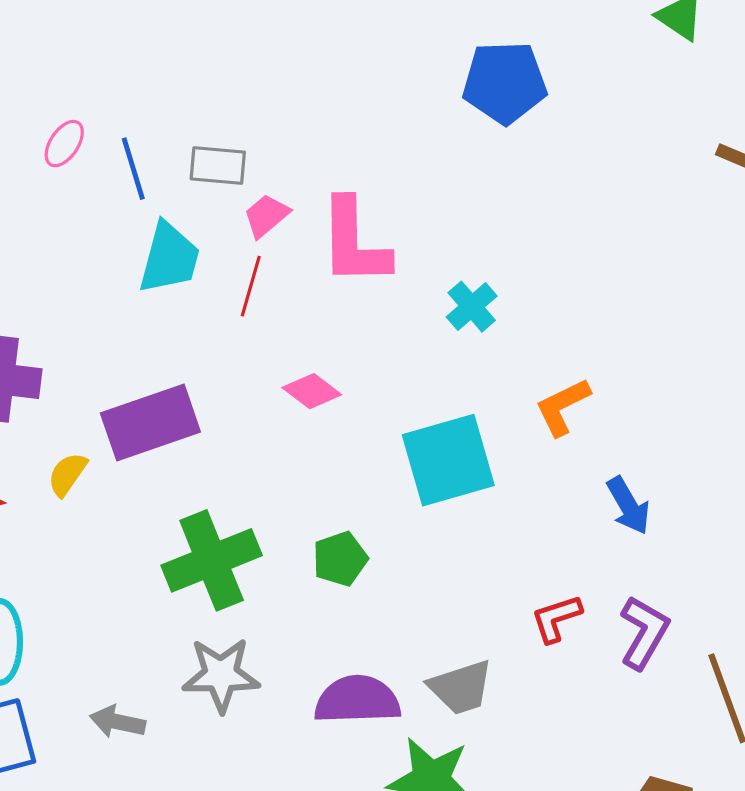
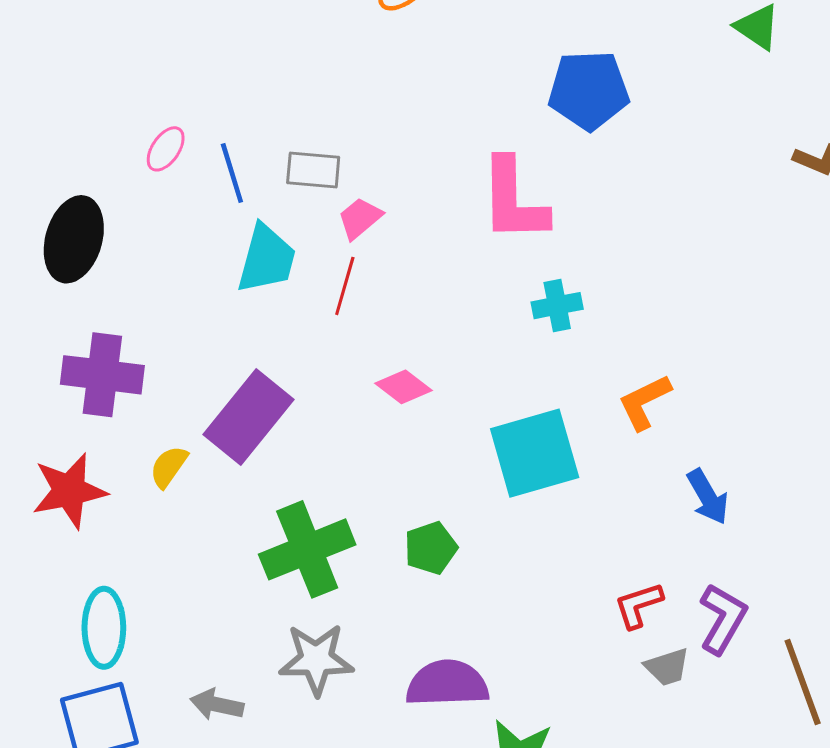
pink L-shape: (354, 242) -> (513, 200), moved
cyan cross: (472, 307) -> (557, 306), turned 30
purple rectangle: (150, 423) -> (248, 417), turned -32
gray trapezoid: (461, 687) -> (667, 667), moved, size x0.7

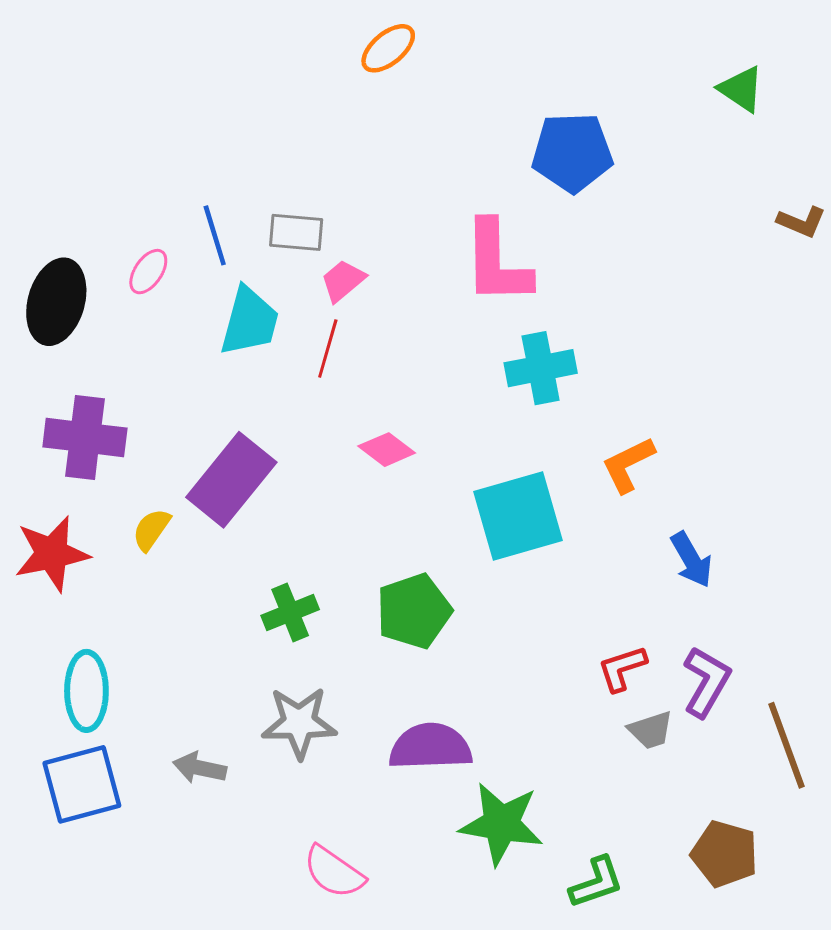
pink ellipse: (166, 149) -> (148, 272), moved
cyan cross: (557, 306) -> (541, 368), size x1.4
green pentagon: (431, 548) -> (414, 611), size x1.4
green cross: (307, 549) -> (290, 612), size x0.6

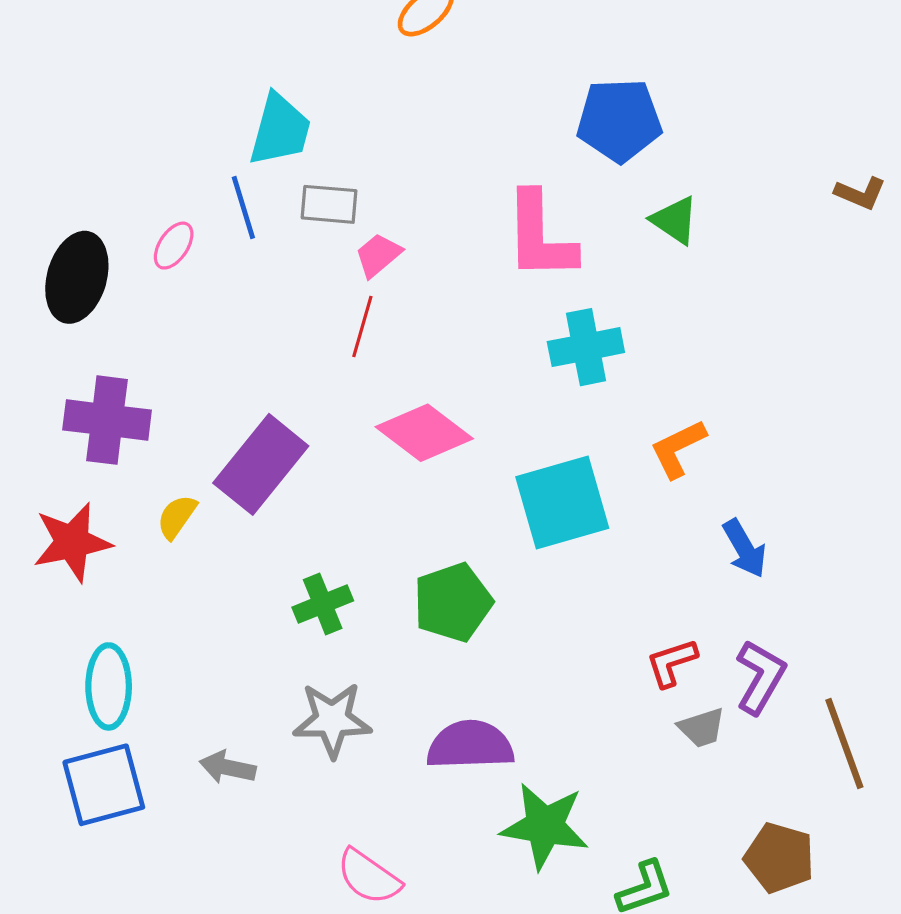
green triangle: (741, 89) -> (675, 220), moved
cyan trapezoid: (249, 321) -> (280, 130), moved
pink diamond: (387, 450) -> (424, 433), size x1.6

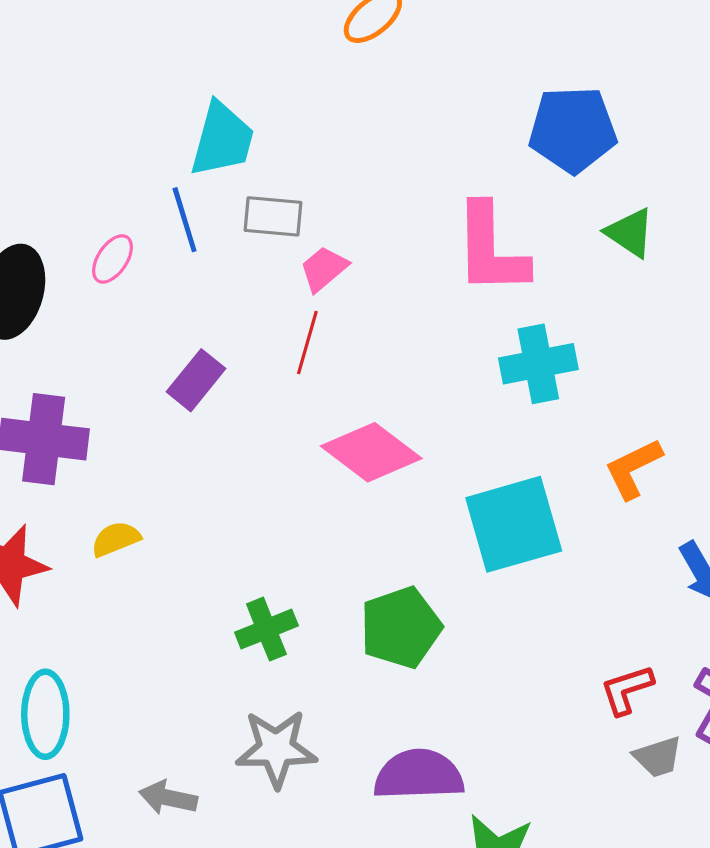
purple rectangle: (261, 464) -> (196, 380), moved, size x0.6
yellow semicircle: (177, 517) -> (116, 539), turned 33

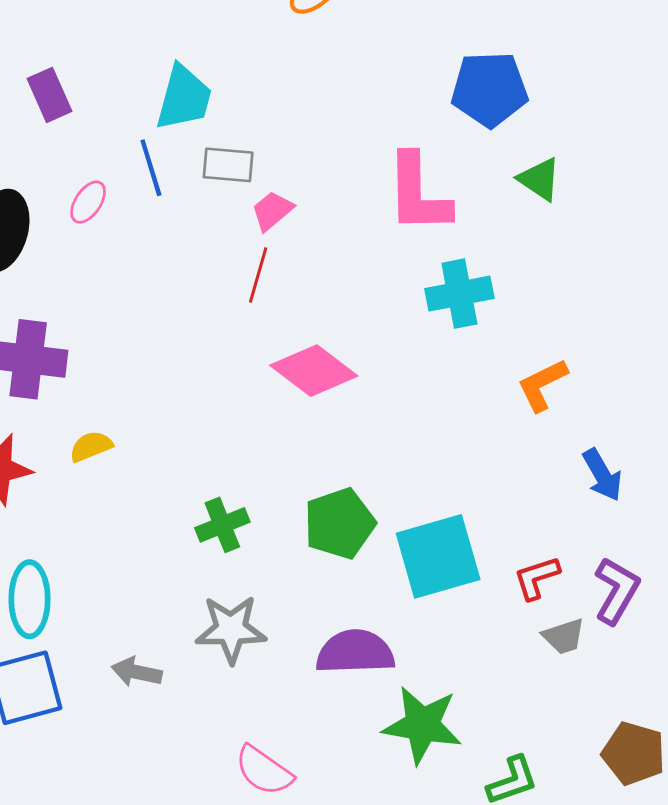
purple rectangle: (196, 380) -> (50, 95), moved, turned -63
cyan square: (514, 524) -> (438, 556), moved

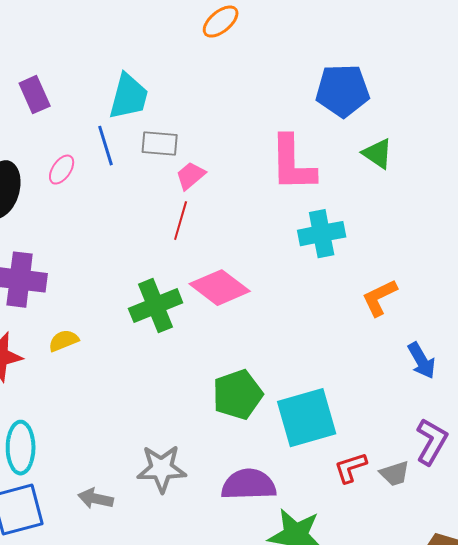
green cross: (222, 525) -> (156, 306), moved, size x1.4
red L-shape: (537, 578) -> (351, 468), moved

